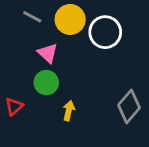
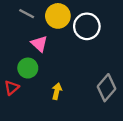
green circle: (46, 83) -> (28, 68), moved

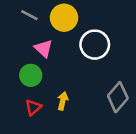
white circle: (87, 26) -> (95, 45), moved
red triangle: (12, 88) -> (33, 107), moved

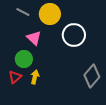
yellow arrow: (63, 101) -> (35, 77), moved
red triangle: (33, 107) -> (15, 77), moved

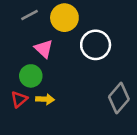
gray line: (23, 12) -> (29, 15), turned -56
yellow arrow: (35, 77) -> (45, 99), turned 80

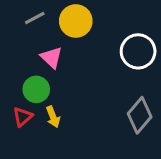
white circle: (96, 45) -> (138, 51), moved
yellow arrow: (45, 99) -> (53, 117), turned 66

